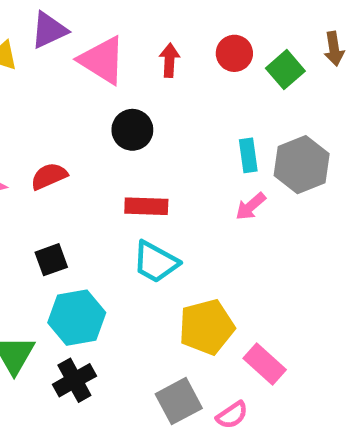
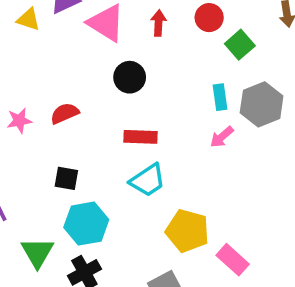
green square: (285, 70) -> (240, 45), moved
black square: (51, 260) -> (66, 178), turned 30
cyan trapezoid: (156, 262) -> (148, 180), turned -63
yellow pentagon: (207, 327) -> (187, 231), turned 30

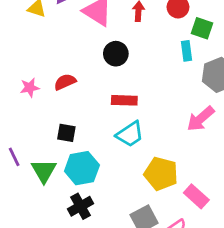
green square: (240, 45) -> (202, 28), turned -30
cyan rectangle: (220, 97) -> (186, 51), moved
pink arrow: (222, 137) -> (201, 119), moved, size x1.5
green triangle: (37, 252) -> (44, 171), moved

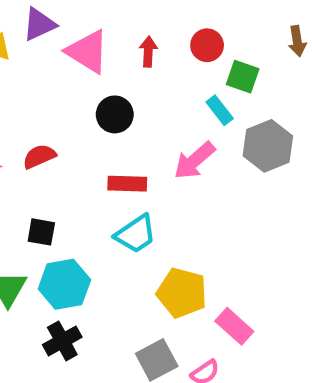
cyan rectangle: (186, 51) -> (220, 110), turned -30
pink arrow: (201, 119) -> (194, 161), moved

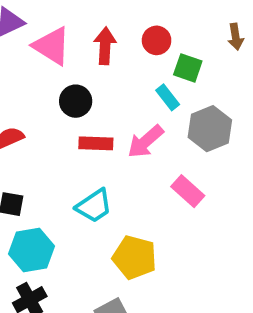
red arrow: (148, 52) -> (105, 46), size x1.4
red rectangle: (127, 184) -> (96, 143), moved
pink rectangle: (234, 326) -> (188, 191), moved

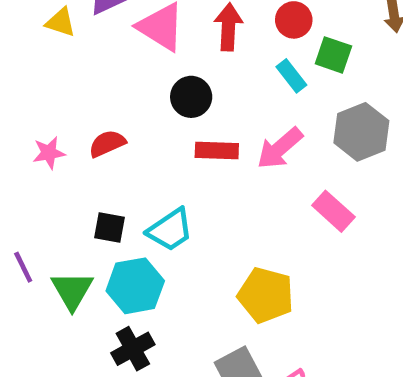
cyan rectangle: (168, 97) -> (291, 76), moved
cyan trapezoid: (94, 206) -> (170, 230), moved

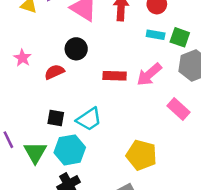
green square: (333, 55) -> (180, 37), moved
cyan rectangle: (291, 76) -> (156, 35), turned -42
black circle: (191, 97) -> (76, 49), moved
pink star: (49, 153) -> (22, 58), moved, turned -30

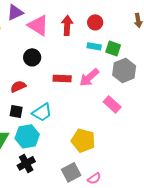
red semicircle: (54, 72) -> (18, 86), moved

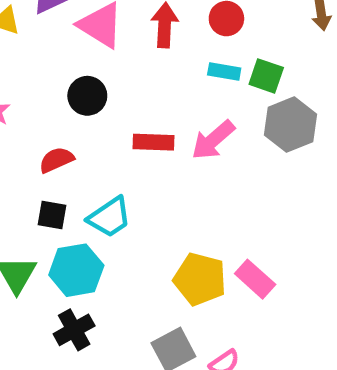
pink rectangle: (112, 104) -> (255, 279), moved

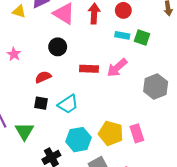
gray hexagon: (290, 125) -> (156, 86), moved
cyan hexagon: (76, 270) -> (79, 140), moved
pink rectangle: (255, 279) -> (137, 133), turned 30

